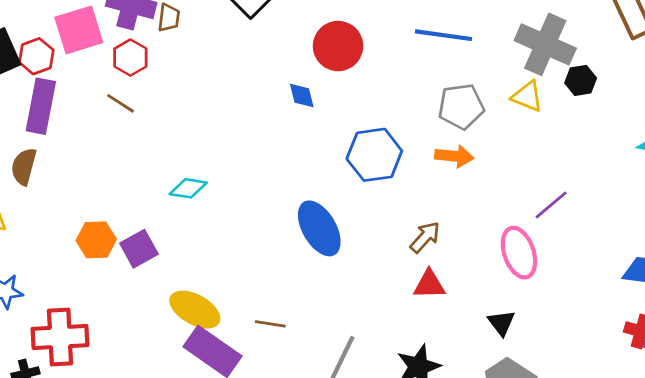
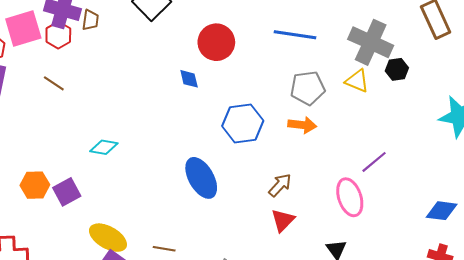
red hexagon: (130, 58) -> (58, 35), moved
red triangle: (429, 284) -> (283, 220), turned -45

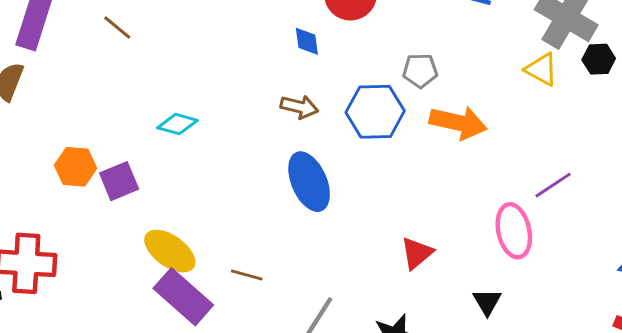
gray pentagon: (308, 88) -> (420, 71), moved, size x0.7
orange arrow: (302, 125) -> (458, 123), size x1.4
brown arrow: (280, 185) -> (299, 107), moved, turned 55

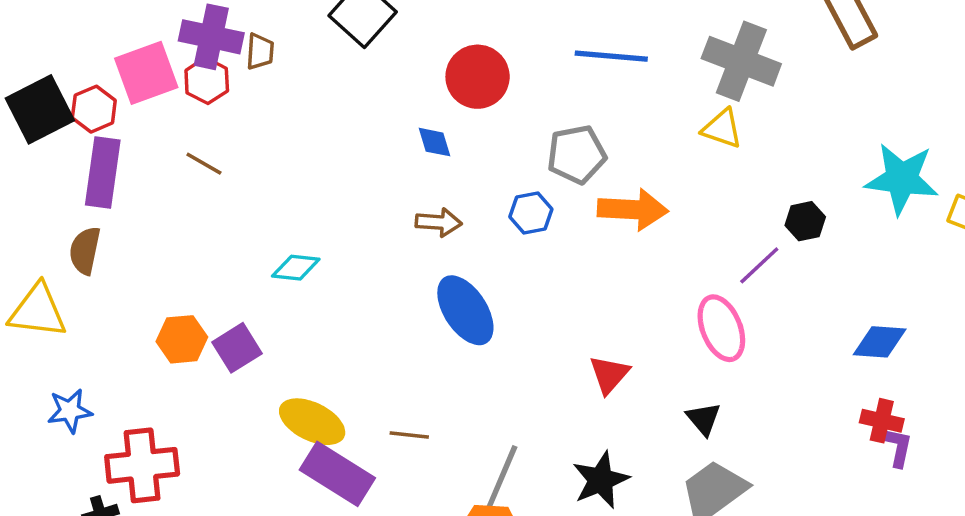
black hexagon: (599, 59) -> (805, 221), moved
gray pentagon: (420, 71) -> (577, 154), size x1.4
blue hexagon: (375, 112) -> (531, 213), size x0.6

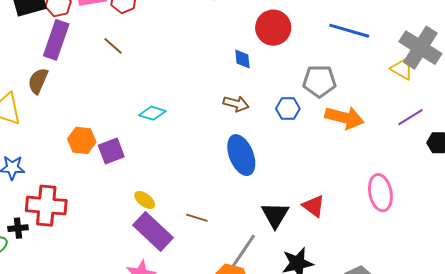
yellow triangle: (722, 129) -> (402, 69), moved
purple line: (759, 265) -> (411, 117), moved
red triangle: (609, 375) -> (314, 206), turned -45
black triangle: (704, 419) -> (275, 215), moved, size x1.4
yellow ellipse: (312, 422) -> (145, 200), size x0.6

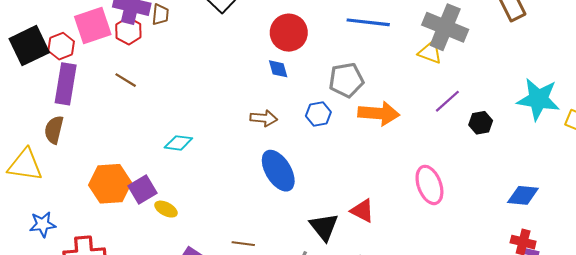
blue diamond: (242, 59) -> (278, 69), moved
orange hexagon: (82, 140) -> (110, 184), size x1.4
yellow ellipse: (145, 200) -> (166, 209), moved

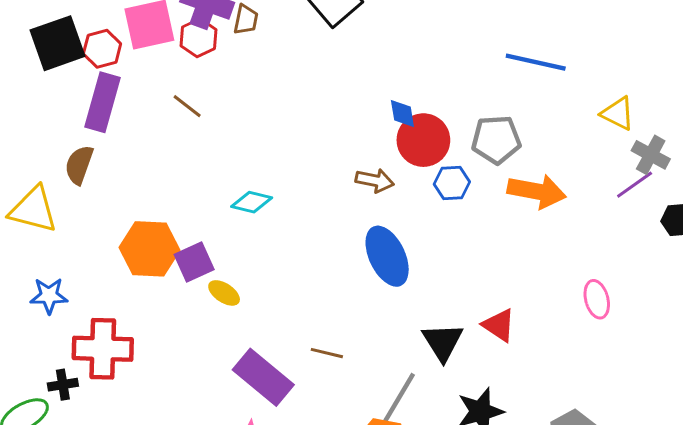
gray cross: (445, 27) -> (651, 155), moved, size x0.6
red circle: (289, 33) -> (423, 140), moved
pink ellipse: (429, 185) -> (597, 299), size x0.7

